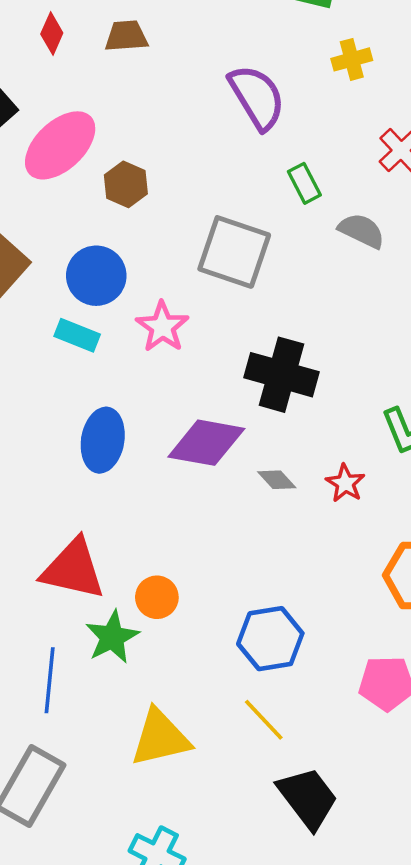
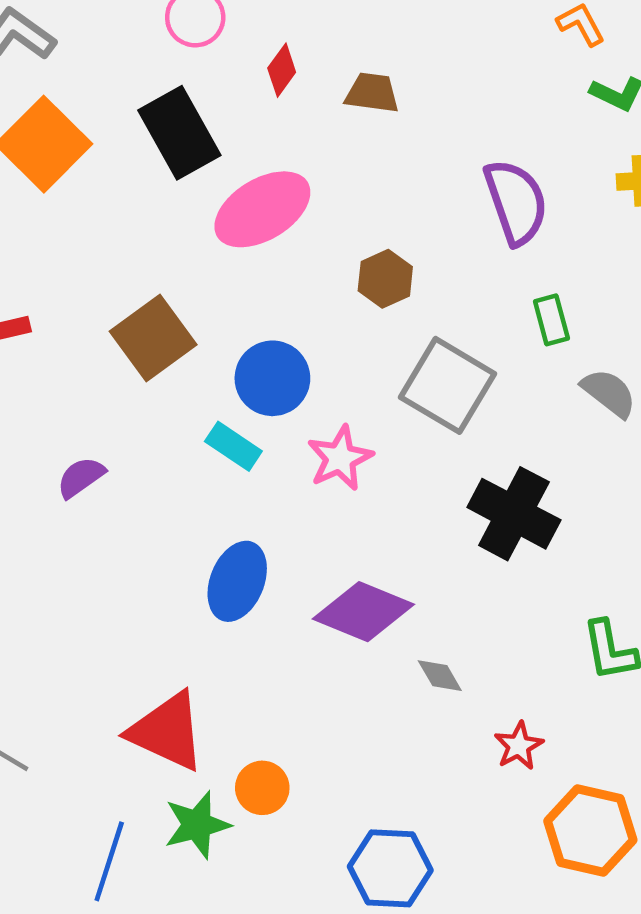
brown hexagon: (126, 184) -> (385, 279), moved
black cross: (282, 375) -> (514, 514), moved
red star: (345, 483) -> (519, 746), moved

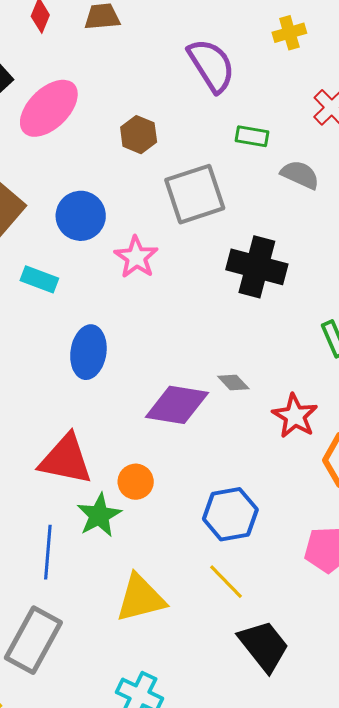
green rectangle: (551, 320) -> (252, 136), turned -52
gray square: (447, 385) -> (195, 194), turned -36
cyan rectangle: (233, 446) -> (39, 279), moved
purple diamond: (363, 612) -> (177, 405), moved
red star: (519, 746) -> (295, 416), size x1.4

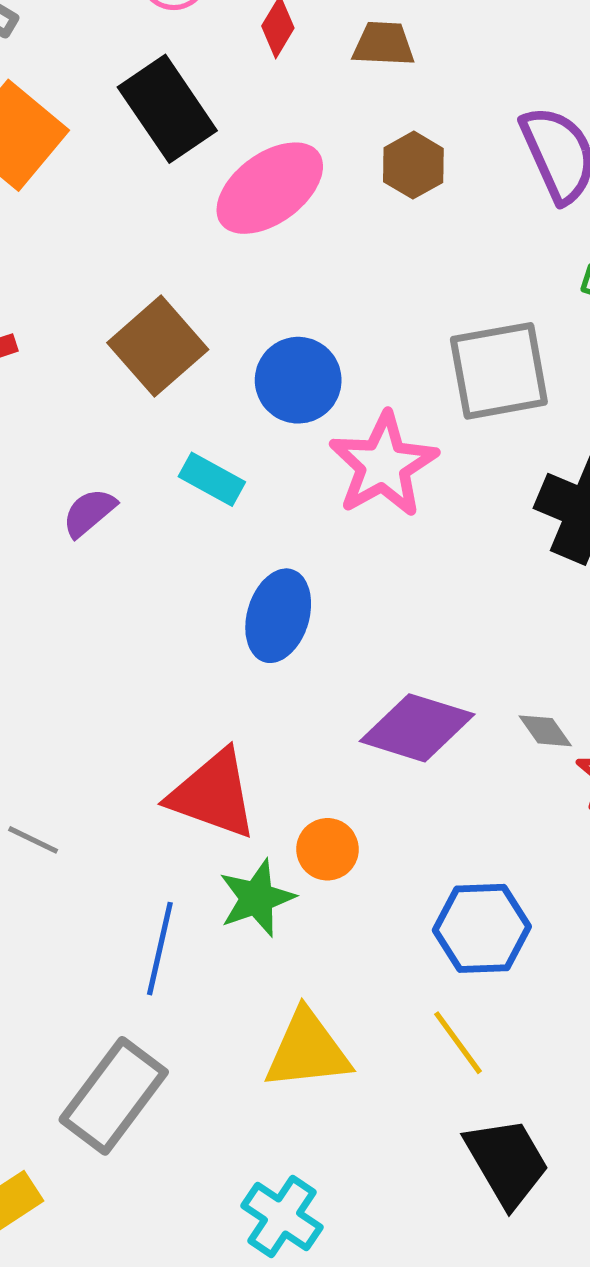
brown hexagon: (139, 135) -> (413, 165), moved
pink star: (136, 257) -> (383, 465), size x1.4
gray diamond: (233, 383) -> (545, 731), moved

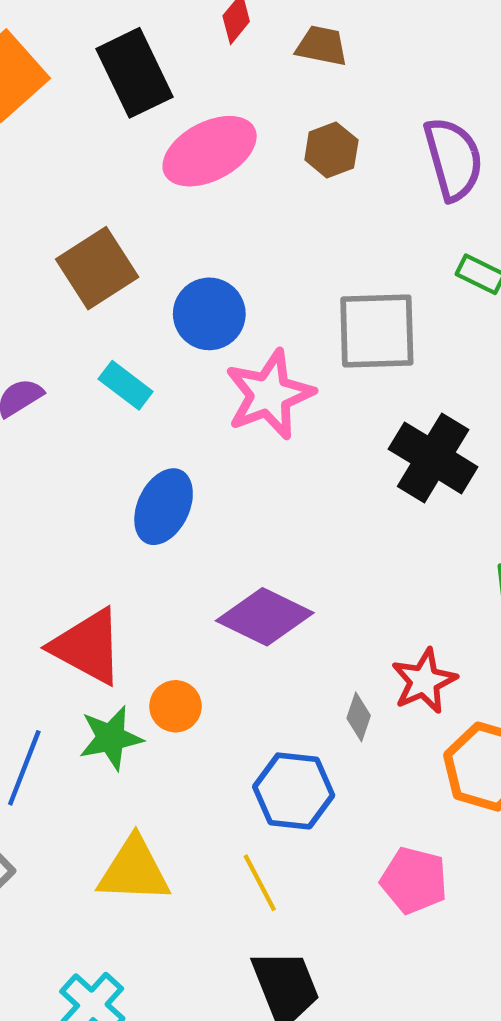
gray diamond: (545, 731) -> (359, 717), moved, turned 45

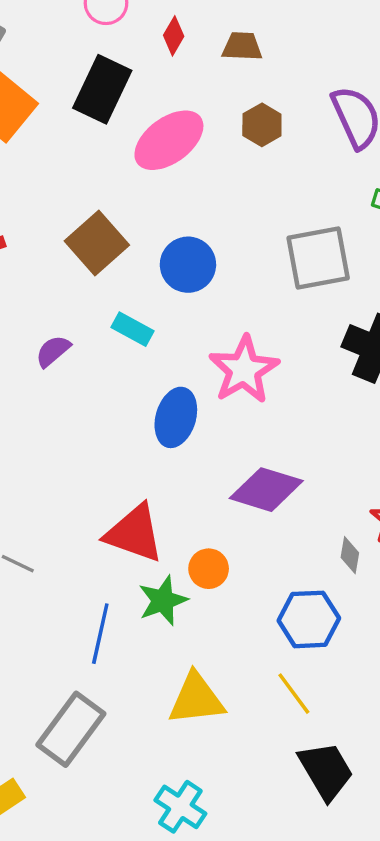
black rectangle: (134, 73) -> (102, 89), turned 60
pink star: (269, 394) -> (244, 370), moved

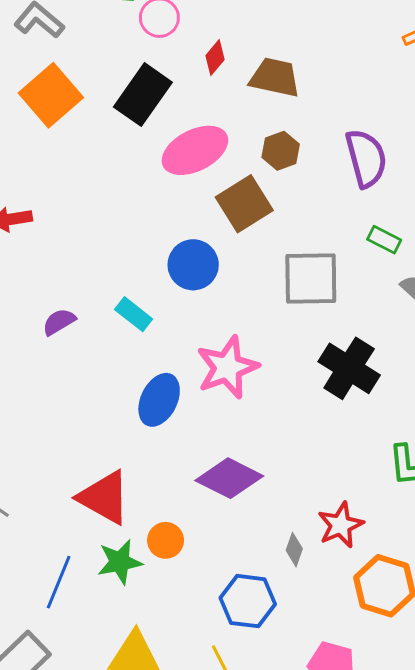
brown trapezoid: (242, 46) -> (275, 77), size x1.4
brown square: (97, 243) -> (244, 204), moved

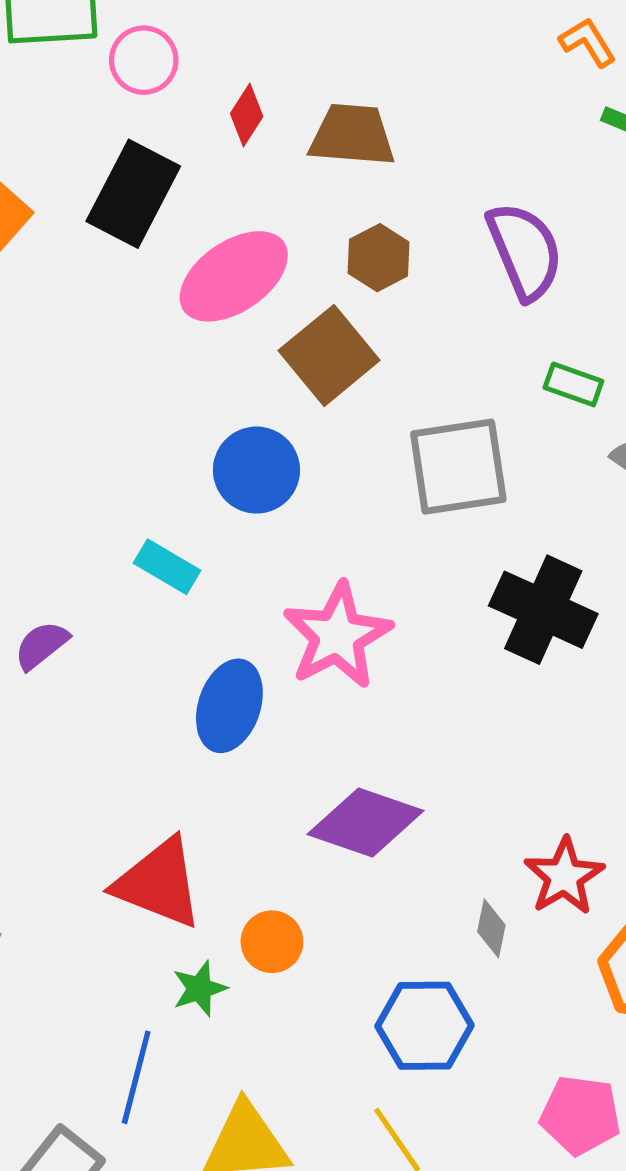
purple semicircle: (59, 322) -> (41, 645), moved
green star: (120, 562) -> (199, 989), size x0.7
blue line: (59, 582) -> (136, 1077), moved

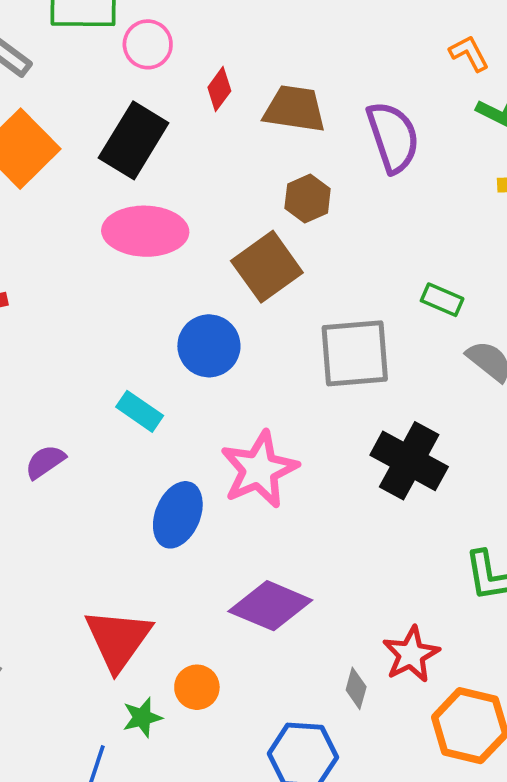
purple semicircle: (525, 251) -> (393, 137), moved
pink ellipse: (234, 276) -> (145, 231), moved, turned 32
red triangle: (159, 883) -> (118, 639), turned 40

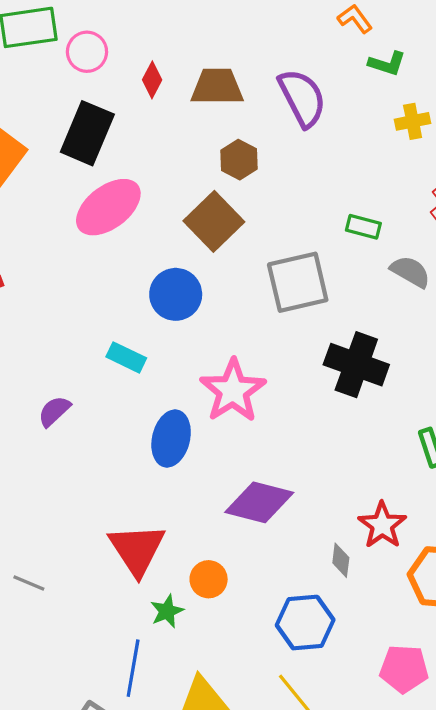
pink ellipse: (145, 231) -> (108, 207), turned -30

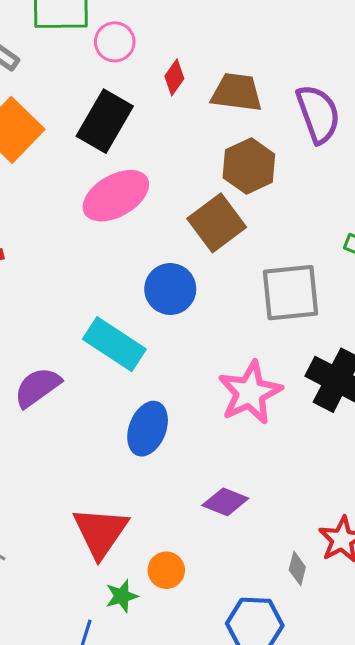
brown hexagon: (239, 160) -> (249, 166), size x1.4
cyan rectangle: (126, 357) -> (114, 344), size x1.6
pink star: (233, 391) -> (250, 392), moved
purple semicircle: (54, 411) -> (37, 387), size x1.4
purple diamond: (259, 502) -> (225, 502), size x0.7

